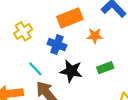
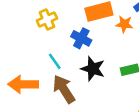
orange star: (95, 36) -> (124, 24), moved

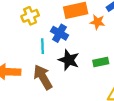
cyan line: (55, 61) -> (43, 46), moved, turned 32

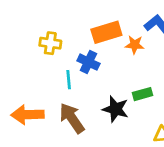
yellow cross: (30, 16) -> (50, 43), turned 35
black star: (69, 60) -> (116, 109), moved

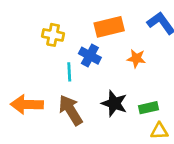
orange star: (135, 45) -> (136, 58), moved
green rectangle: (142, 94) -> (148, 108), moved

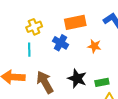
yellow cross: (53, 35) -> (34, 27), turned -35
cyan line: (69, 72) -> (29, 50), moved

